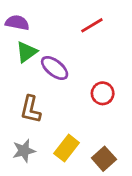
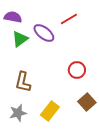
purple ellipse: (55, 68) -> (44, 33), moved
brown square: (104, 159) -> (87, 102), moved

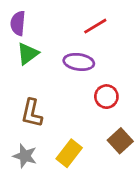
purple semicircle: (13, 17) -> (18, 23), turned -96
purple ellipse: (44, 33) -> (79, 62), moved, turned -30
gray star: (18, 113) -> (25, 156), turned 30

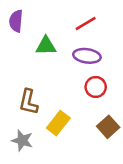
green triangle: (28, 54) -> (46, 46), moved, turned 35
purple ellipse: (79, 62) -> (87, 56), moved
yellow rectangle: (69, 153) -> (58, 123), moved

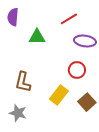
purple ellipse: (87, 56) -> (85, 41), moved
yellow rectangle: (58, 123) -> (59, 95), moved

